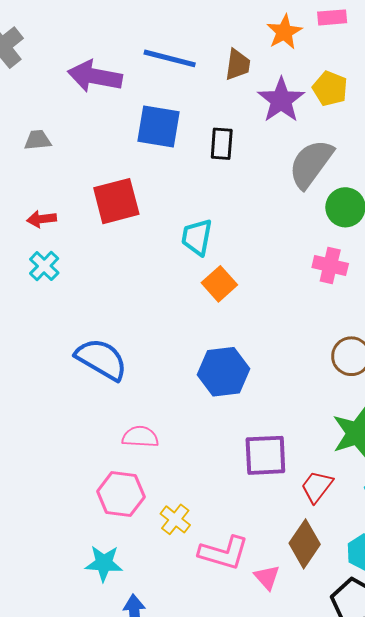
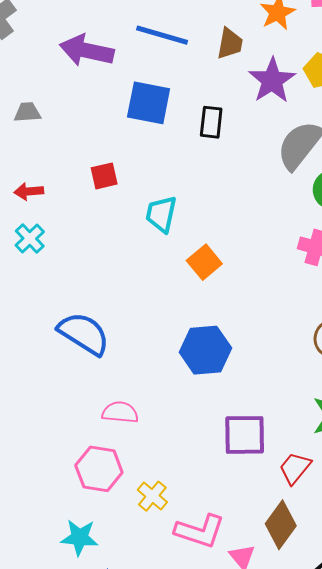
red square: (116, 201) -> (104, 176), size x0.6
cyan trapezoid: (197, 237) -> (161, 214), moved

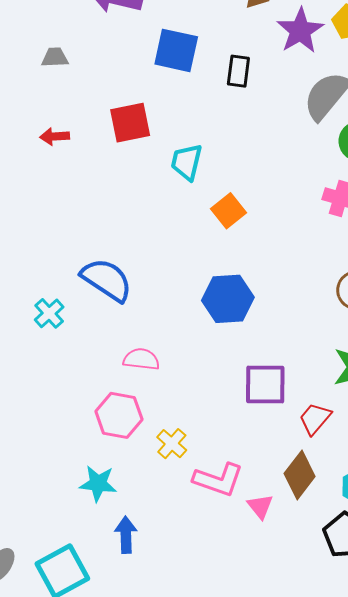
red square: (104, 176) -> (130, 123), size x1.5
cyan cross: (30, 238) -> (49, 313), moved

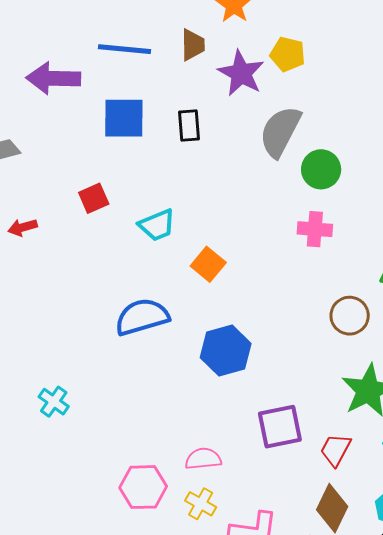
red square: (130, 123) -> (94, 198), size x0.7
cyan trapezoid: (187, 162) -> (157, 225), turned -114
blue semicircle: (107, 280) -> (142, 317), moved, turned -38
pink semicircle: (141, 359) -> (203, 459), moved

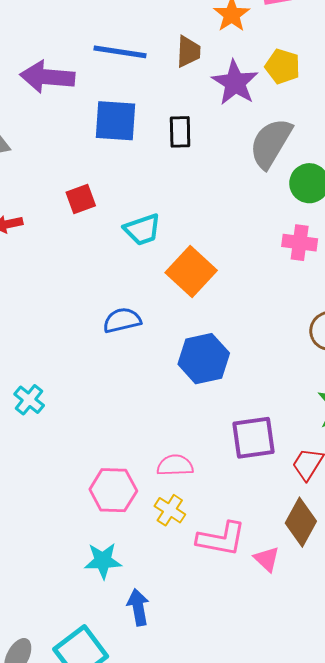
orange square: (208, 264) -> (191, 272), size x1.4
blue semicircle: (142, 317) -> (122, 320), size x0.7

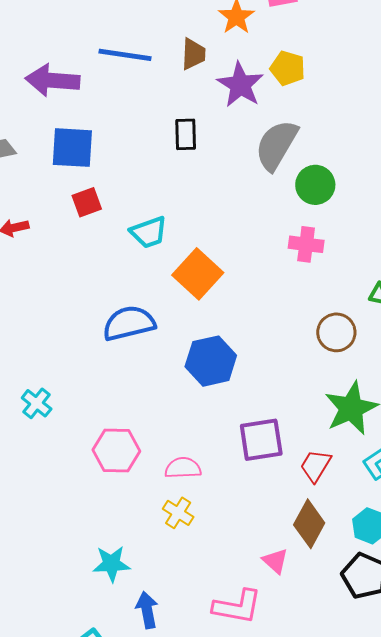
blue square: (115, 121) -> (72, 148), moved
blue semicircle: (122, 320) -> (129, 323), size x1.4
pink hexagon: (113, 490) -> (116, 450), moved
pink L-shape: (221, 539) -> (237, 607), moved

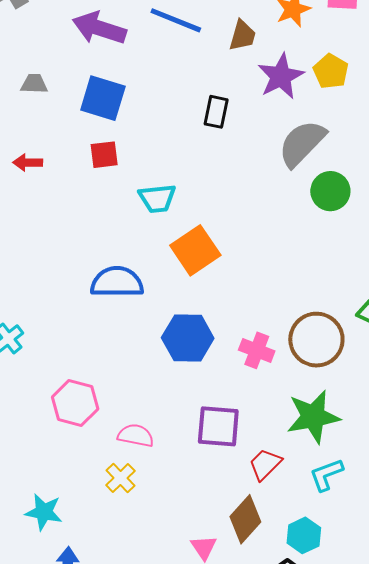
pink cross: (306, 244) -> (257, 350), moved
brown circle: (336, 332) -> (316, 340), size x1.4

